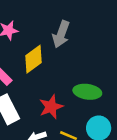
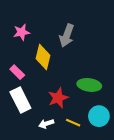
yellow diamond: (34, 59) -> (43, 57), turned -40

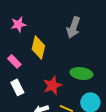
gray arrow: (67, 35) -> (73, 27), moved
white rectangle: (20, 100) -> (17, 87), size x0.7

